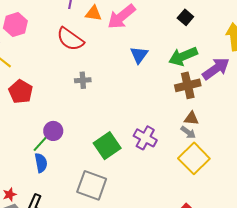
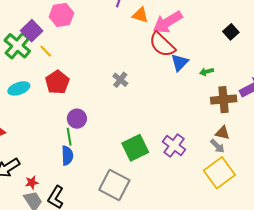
red semicircle: (70, 39) -> (162, 45), moved
green arrow: (183, 56) -> (207, 72), moved, size x0.5
gray cross: (83, 80) -> (120, 80), turned 35
purple circle: (53, 131) -> (77, 119), moved
green line: (40, 144) -> (69, 137), turned -60

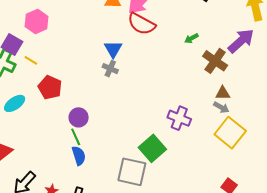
blue triangle: (180, 62) -> (113, 49), moved
brown cross: (224, 100) -> (215, 61), turned -35
green square: (135, 148) -> (152, 148), moved

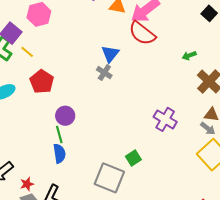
purple cross: (179, 118) -> (165, 119), moved
green square: (152, 148) -> (133, 158), size x0.6

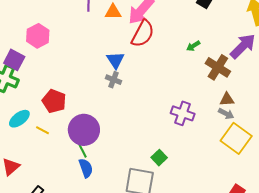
red semicircle: (142, 33) -> (143, 34), turned -88
yellow line: (27, 52) -> (42, 130), moved
purple circle: (65, 116) -> (84, 130), size x1.6

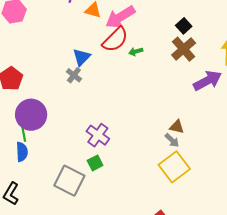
green arrow: (193, 46) -> (136, 51), moved
brown cross: (218, 67) -> (184, 49), moved
purple cross: (183, 113) -> (98, 135), moved

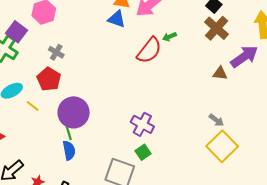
red semicircle: (115, 40) -> (149, 50), moved
blue triangle: (81, 57) -> (117, 19), moved, turned -48
gray cross: (74, 75) -> (56, 52), moved
brown triangle: (177, 127) -> (220, 73), moved

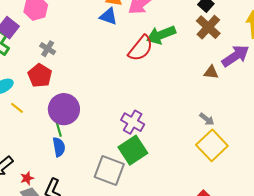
green arrow: (169, 37) -> (161, 35), size x2.0
yellow line: (33, 106) -> (17, 108), moved
green square: (143, 152) -> (133, 150), size x1.8

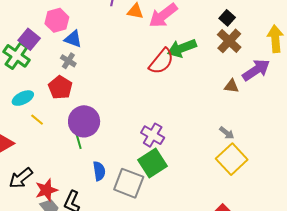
blue triangle: (109, 16) -> (73, 39), moved
blue semicircle: (59, 147) -> (99, 171), moved
red star: (27, 178) -> (46, 190), size x1.6

